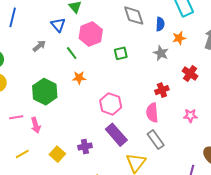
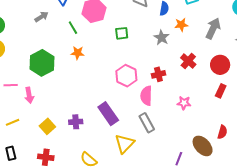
pink hexagon: (111, 104) -> (126, 76), moved

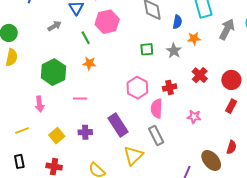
gray arrow: (213, 28) -> (227, 29), moved
green square: (122, 33) -> (147, 49), moved
pink line: (11, 85) -> (80, 99), moved

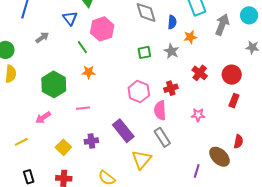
gray arrow: (55, 26) -> (42, 38), moved
pink arrow: (40, 104) -> (43, 118), turned 70
yellow line: (22, 131) -> (21, 142), moved

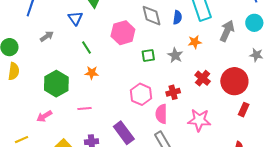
blue semicircle: (172, 22) -> (177, 17), moved
pink hexagon: (102, 29) -> (123, 33), moved
red circle: (232, 75) -> (234, 81), size x1.4
red rectangle: (234, 101) -> (244, 110), moved
pink star: (198, 115) -> (199, 120), size x1.6

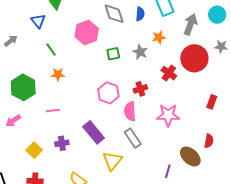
red circle: (234, 81) -> (194, 58), moved

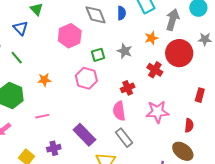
orange star: (159, 37) -> (151, 38), moved
green line: (51, 50) -> (17, 58), moved
pink hexagon: (108, 93) -> (86, 78), moved
red semicircle: (209, 141) -> (189, 125), moved

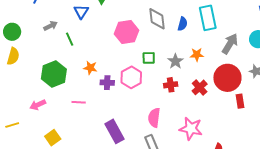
orange star: (151, 38) -> (197, 55), moved
red cross: (128, 88) -> (171, 85), moved
red rectangle: (200, 95) -> (240, 101), moved, turned -40
purple cross: (54, 148) -> (107, 83), moved

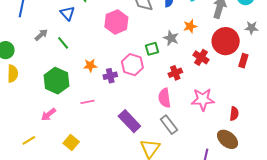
green square: (149, 58) -> (152, 49), moved
red cross: (171, 85) -> (175, 73), moved
red rectangle: (240, 101) -> (243, 61), turned 40

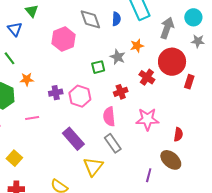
gray star: (251, 28) -> (198, 41), moved
orange star: (90, 65) -> (27, 79), moved
pink hexagon: (132, 65) -> (80, 96), moved

